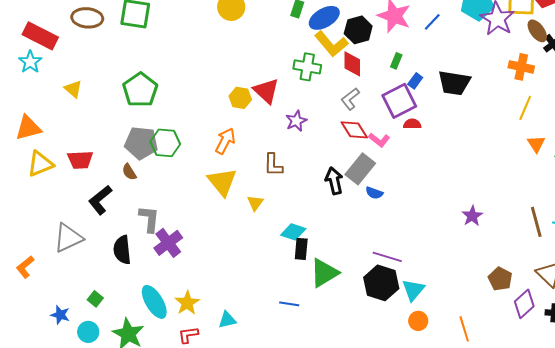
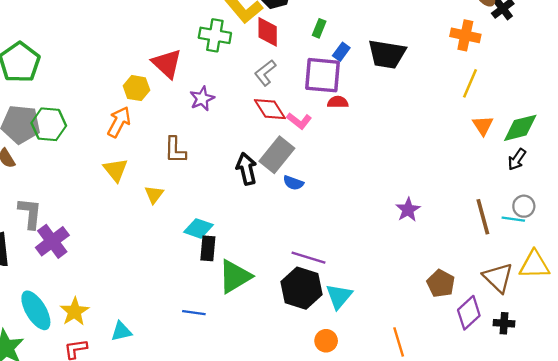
yellow hexagon: (240, 98) -> (137, 88), moved
purple square: (399, 101) -> (323, 75), turned 32
yellow triangle: (222, 182) -> (115, 170), size x0.7
orange circle: (418, 321) -> (326, 341), moved

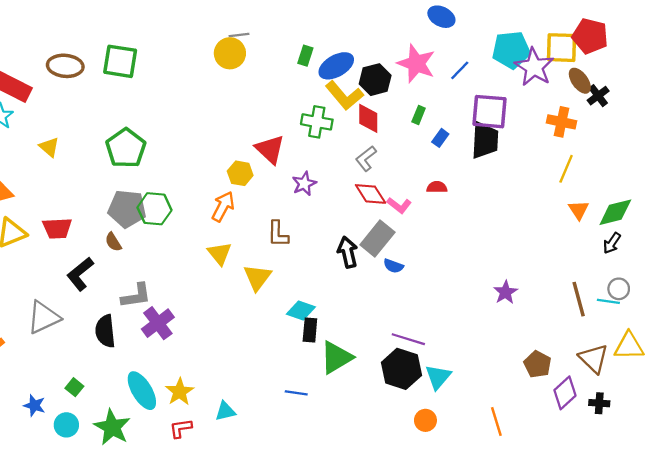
black trapezoid: (387, 54) -> (485, 140), turned -96
purple square: (323, 75) -> (489, 112), moved
yellow triangle: (154, 195) -> (257, 277), size x1.5
gray L-shape: (30, 213) -> (136, 296), turned 76

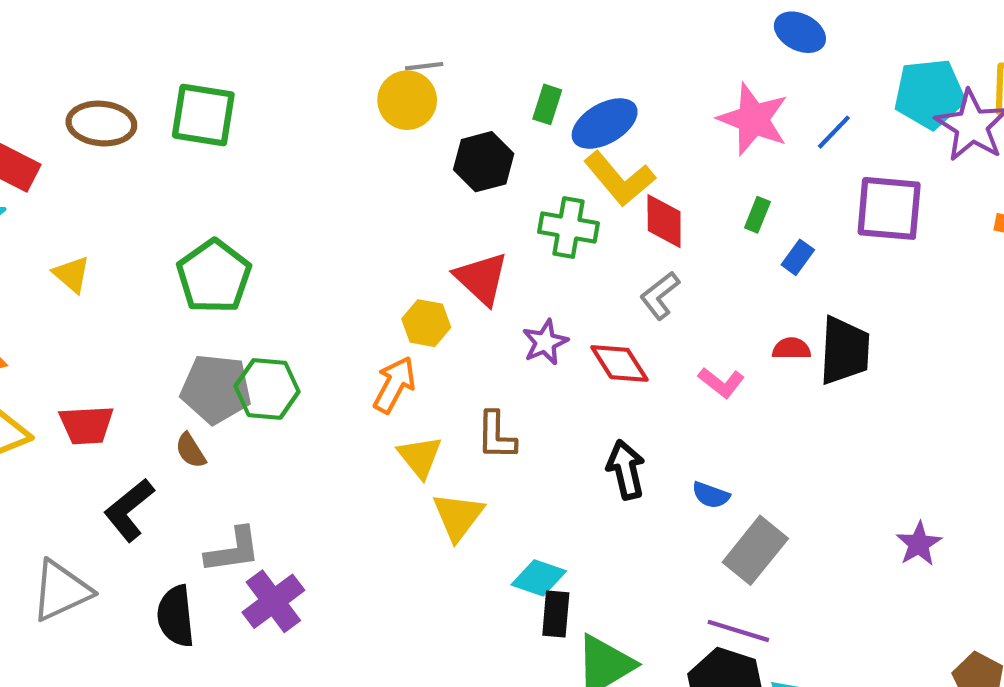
black hexagon: (375, 80) -> (484, 162), moved
black trapezoid: (485, 140) -> (845, 351), moved
red diamond: (371, 194) -> (619, 363), moved
gray rectangle: (377, 239) -> (755, 550), moved
yellow triangle: (220, 253) -> (420, 457), moved

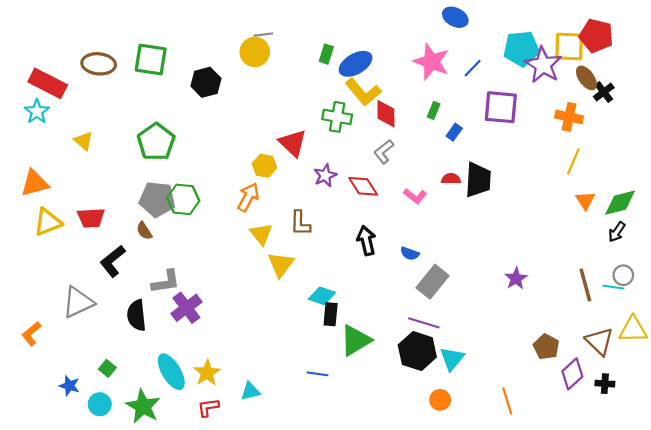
black hexagon: (484, 162) -> (206, 82), moved

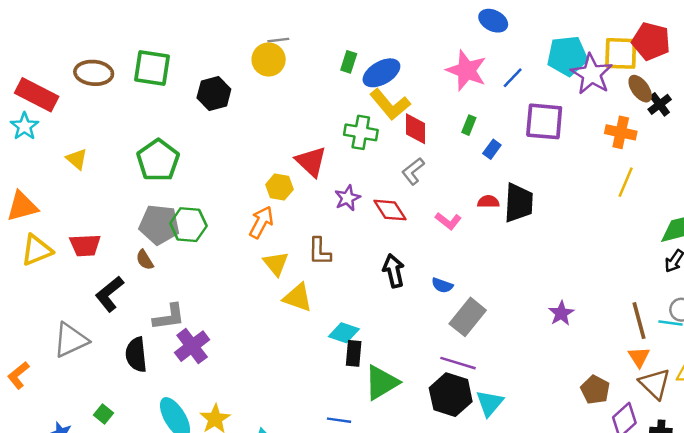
orange triangle: (585, 200) -> (639, 357), moved
yellow triangle: (281, 264) -> (298, 298), turned -48

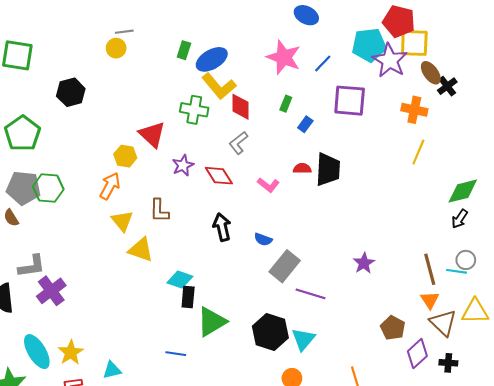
red pentagon: (651, 41) -> (399, 21), moved
yellow circle: (269, 60) -> (116, 48), size x0.7
black hexagon: (214, 94) -> (71, 92), moved
purple line: (458, 363) -> (310, 294), moved

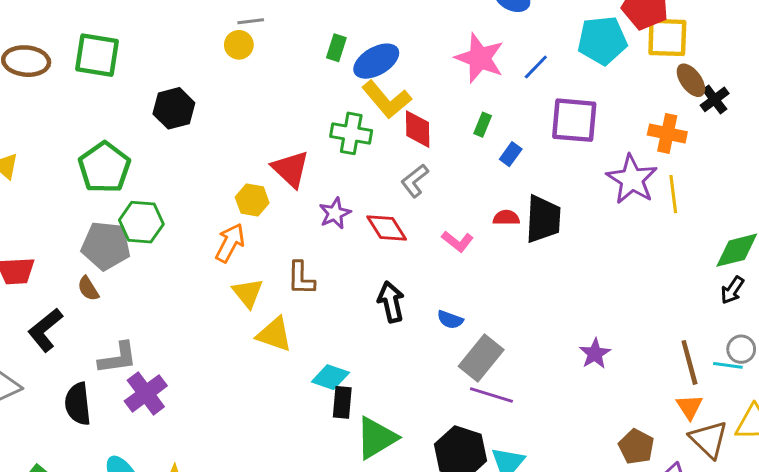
purple star: (390, 60) -> (632, 179), moved
yellow line: (418, 152) -> (673, 194), turned -30
green hexagon: (48, 188) -> (141, 222), moved
purple line: (310, 294) -> (491, 395), moved

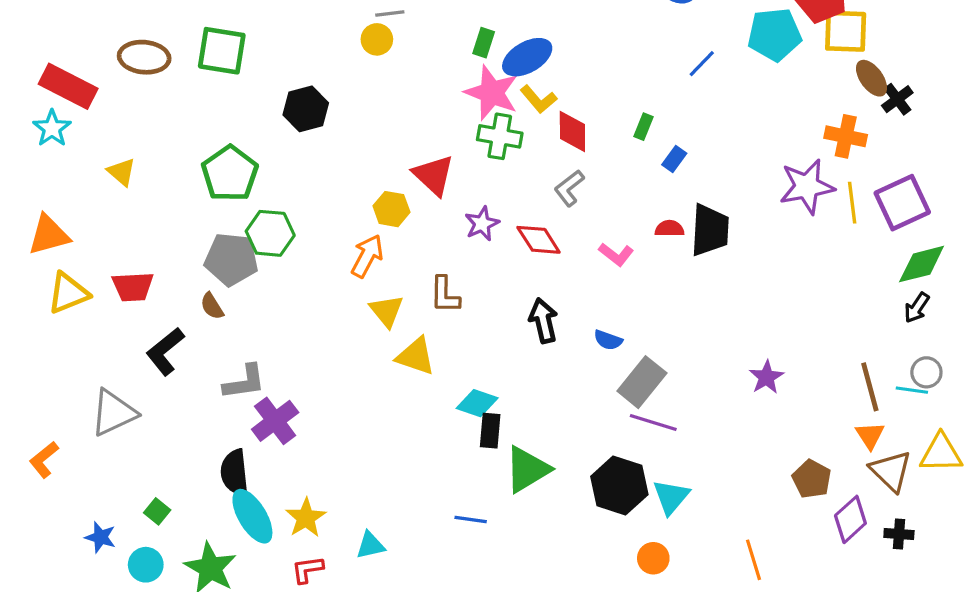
pink star: (480, 58) -> (492, 93), moved
yellow L-shape: (387, 99) -> (539, 99), size x0.7
purple square: (574, 120) -> (902, 203), moved, turned -30
purple star: (632, 179) -> (807, 186), turned 30
black semicircle: (78, 404) -> (235, 473), moved

